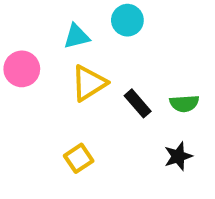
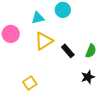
green semicircle: (184, 103) -> (91, 51), turned -64
yellow square: (79, 158) -> (30, 83), moved

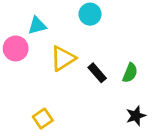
cyan triangle: (38, 18) -> (37, 26), moved
black star: (88, 77) -> (136, 116), moved

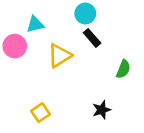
black rectangle: (97, 73) -> (92, 38), moved
black star: (136, 116) -> (102, 110), moved

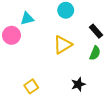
black rectangle: (92, 38) -> (96, 31), moved
yellow triangle: (60, 56) -> (63, 45), moved

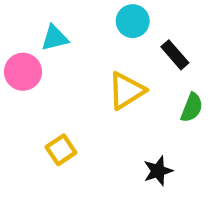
black rectangle: (96, 31) -> (175, 55), moved
yellow square: (31, 86) -> (61, 150), moved

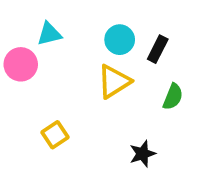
cyan circle: (133, 21) -> (120, 40), moved
black rectangle: (175, 55) -> (158, 49), turned 68

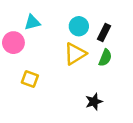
green semicircle: (173, 97) -> (105, 58), moved
yellow square: (55, 135) -> (30, 79), moved, turned -36

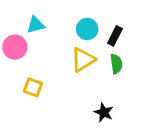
green semicircle: (105, 58) -> (116, 64), turned -30
black star: (94, 102) -> (104, 112), turned -30

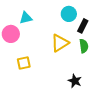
cyan circle: (87, 29) -> (69, 14), moved
yellow square: (33, 87) -> (24, 63), turned -32

